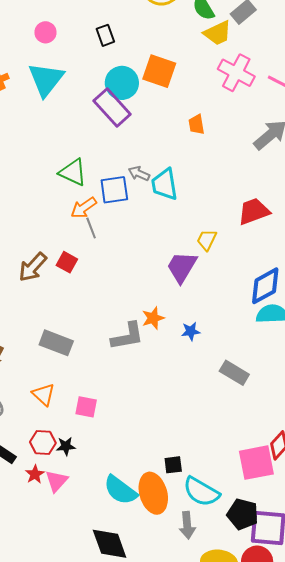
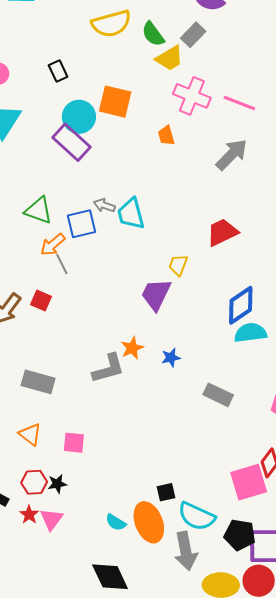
orange trapezoid: (197, 124) -> (166, 136), moved
cyan semicircle: (120, 490) -> (116, 522), size x0.6
gray arrow: (187, 525) -> (186, 551), size x1.4

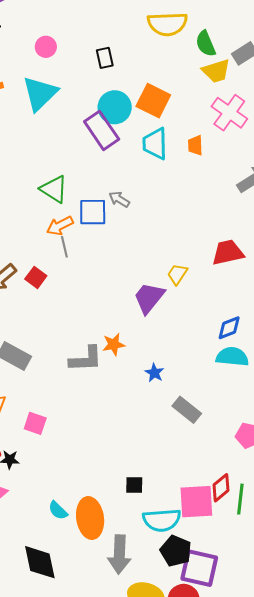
cyan trapezoid: (131, 214) -> (155, 144), moved
blue diamond: (241, 305) -> (229, 328), size x0.7
blue star: (171, 358) -> (154, 373), moved, turned 30
black square: (166, 492) -> (134, 485), moved
cyan semicircle: (197, 516) -> (162, 520), moved, turned -42

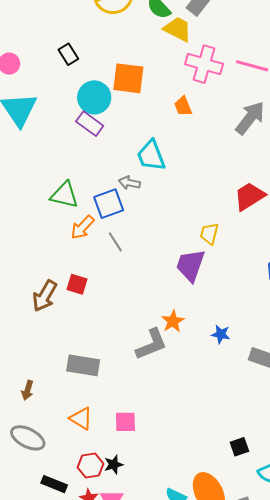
yellow trapezoid: (216, 71) -> (178, 29), turned -116
purple rectangle: (102, 130) -> (90, 124), size x0.7
cyan trapezoid: (155, 144) -> (151, 156), moved
gray line: (64, 247) -> (115, 242), moved

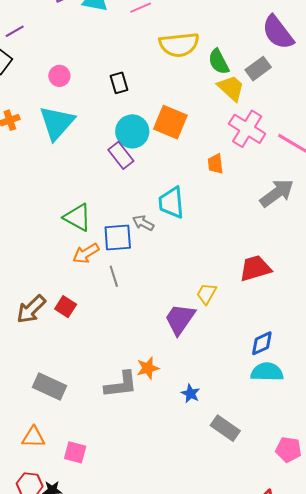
orange triangle: (81, 418) -> (33, 437), turned -45

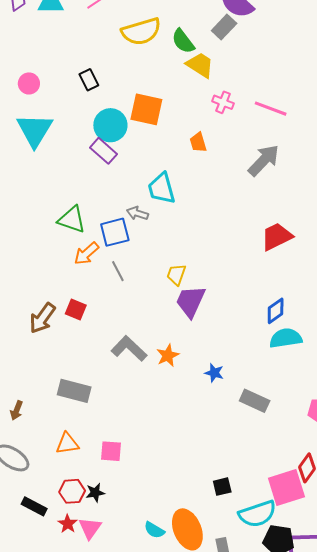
gray rectangle: (258, 69) -> (224, 27), moved
pink cross: (247, 129) -> (223, 102), size x0.6
red trapezoid: (255, 268) -> (277, 237), moved
yellow trapezoid: (207, 294) -> (176, 275), moved
gray L-shape: (121, 385) -> (129, 348), moved, turned -120

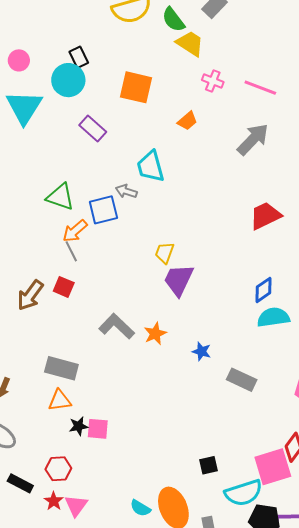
cyan circle: (110, 125) -> (68, 80), moved
orange trapezoid: (198, 142) -> (187, 121), turned -115
gray line: (118, 271) -> (71, 251), moved
orange triangle: (67, 444) -> (60, 400), moved
black star: (95, 493) -> (78, 426), moved

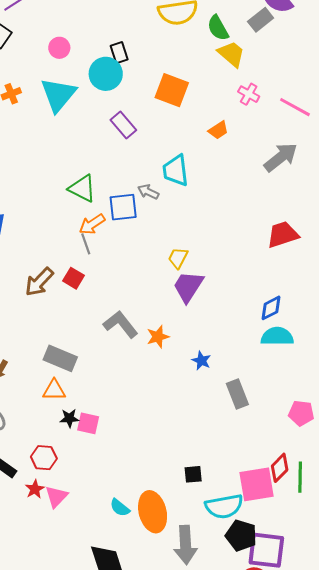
gray rectangle: (242, 380) -> (237, 394), turned 36

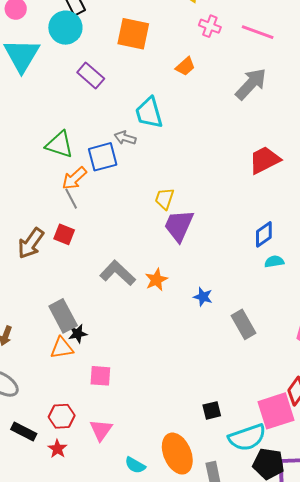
cyan semicircle: (277, 336) -> (274, 262), size x0.6
gray rectangle: (60, 358) -> (63, 316), turned 48
black star: (69, 418) -> (78, 334), moved
pink triangle: (56, 497) -> (101, 430), moved
cyan semicircle: (120, 508) -> (135, 465), moved

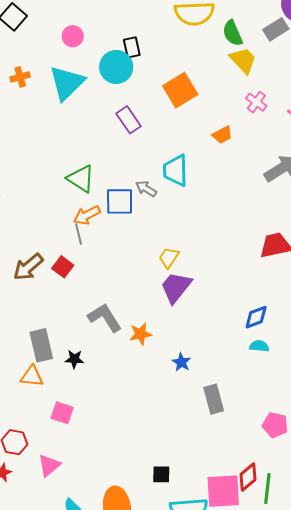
orange square: (133, 34) -> (180, 90), turned 32
black star: (78, 334) -> (74, 359), moved

